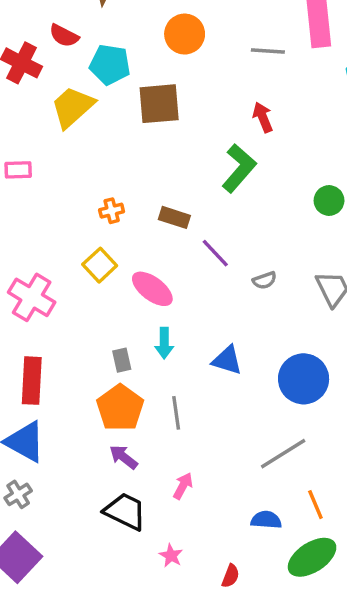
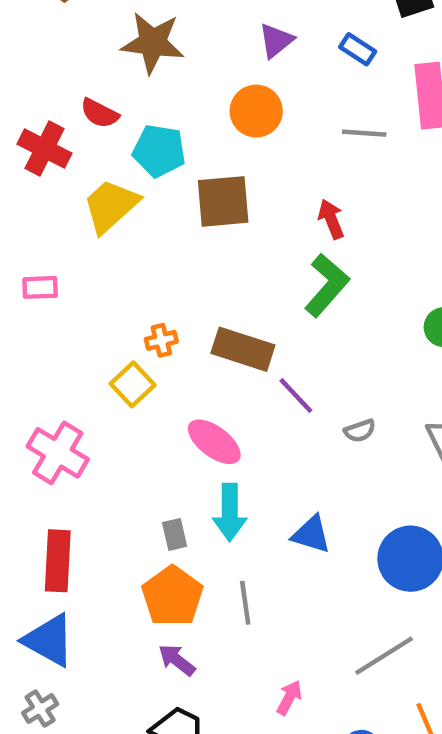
red arrow: (263, 117) -> (331, 219), moved
brown rectangle: (174, 217) -> (243, 349), size x1.5
yellow square: (100, 265) -> (133, 384), moved
cyan arrow: (164, 343) -> (230, 512), size x1.4
pink arrow: (183, 486) -> (289, 698), moved

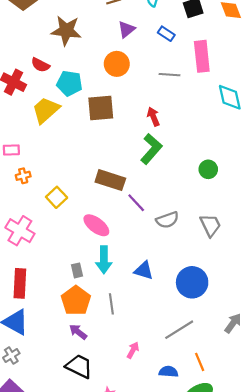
orange cross: (161, 340) -> (23, 176), moved
gray semicircle: (360, 431) -> (167, 220), size x1.5

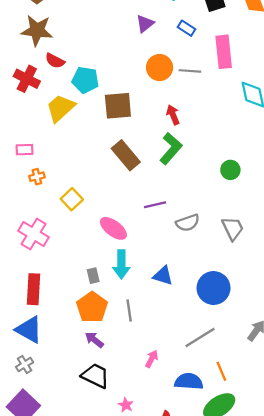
brown star: (66, 31) -> (37, 30), moved
orange circle: (117, 64) -> (160, 68), moved
brown rectangle: (110, 180) -> (126, 155), moved, turned 32
purple line: (136, 203) -> (155, 205), turned -60
blue semicircle: (168, 372) -> (189, 381), size x1.4

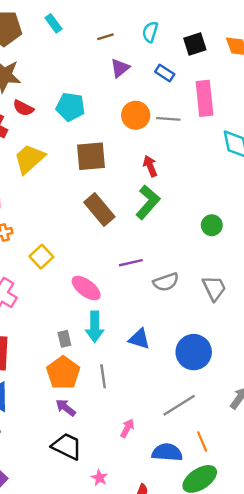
cyan pentagon: (85, 80) -> (70, 107), moved

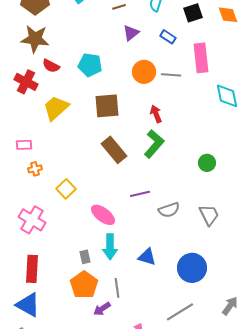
purple arrow: (66, 408) -> (102, 309), moved, turned -72

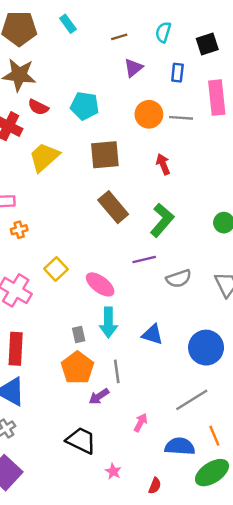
blue rectangle: (168, 37) -> (177, 73), turned 63
green L-shape: (154, 144) -> (162, 220), moved
yellow square: (66, 189) -> (56, 269), moved

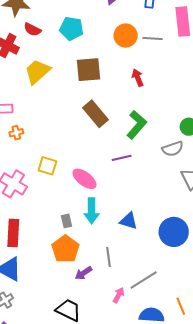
yellow square: (56, 269) -> (47, 166), turned -30
gray semicircle: (179, 279) -> (173, 149), moved
gray line: (117, 371) -> (109, 257), moved
gray line: (192, 400) -> (144, 280), moved

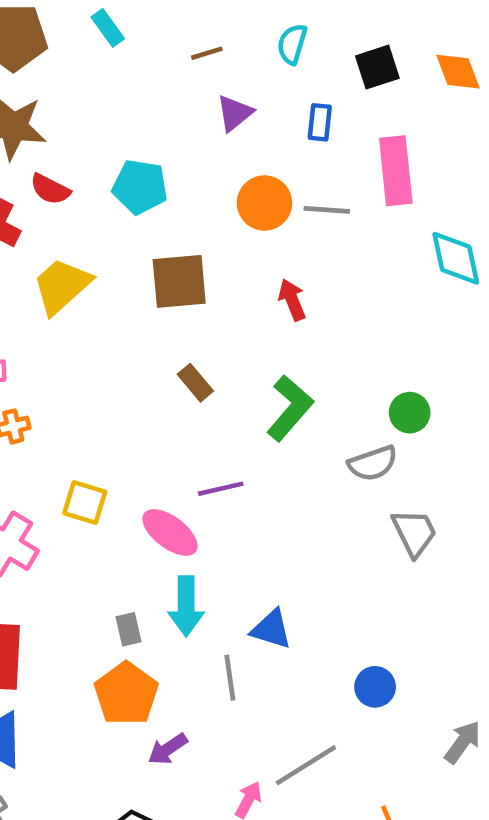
brown rectangle: (96, 114) -> (195, 383), size x0.6
purple line: (122, 158) -> (221, 489), moved
blue circle: (174, 232) -> (375, 687), moved, size x0.6
gray line: (109, 257) -> (230, 678), moved

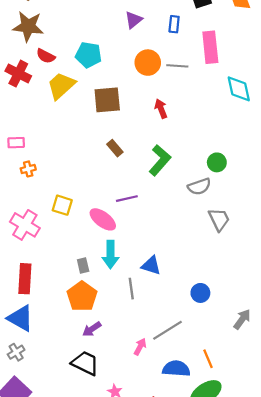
yellow trapezoid: (62, 286) -> (61, 86), moved
purple arrow: (168, 749) -> (92, 329), moved

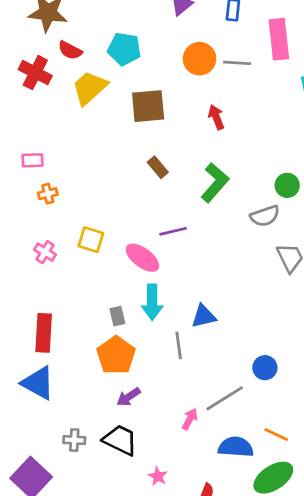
pink cross: (25, 225) -> (45, 252), moved, size x0.6
blue triangle: (151, 265) -> (204, 316), turned -30
blue circle: (200, 293) -> (265, 368), moved
gray cross: (16, 352) -> (74, 440), moved, turned 35
orange line: (208, 359) -> (276, 434), turned -42

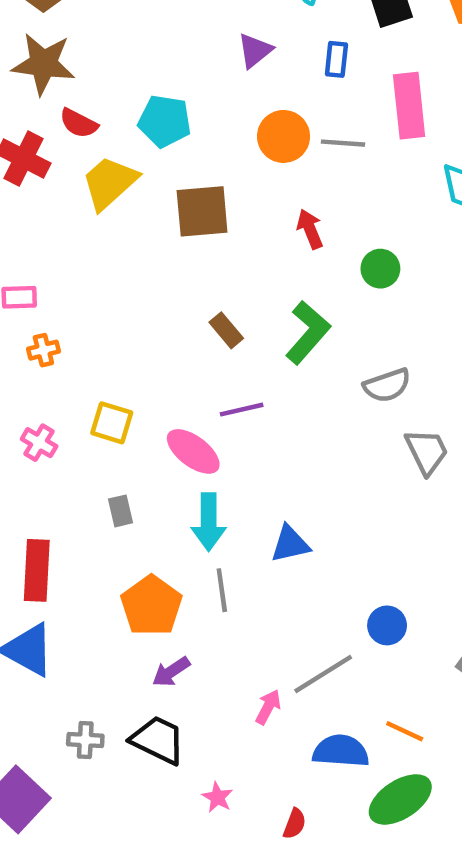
brown rectangle: (158, 167) -> (226, 330), moved
green circle: (287, 185) -> (380, 269), moved
gray rectangle: (117, 316) -> (121, 511), moved
gray line: (179, 345) -> (222, 590), moved

